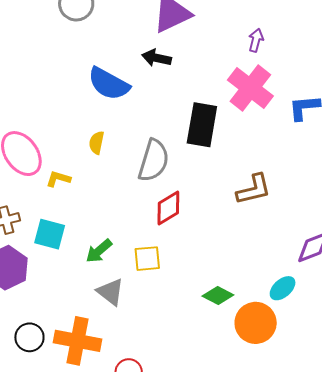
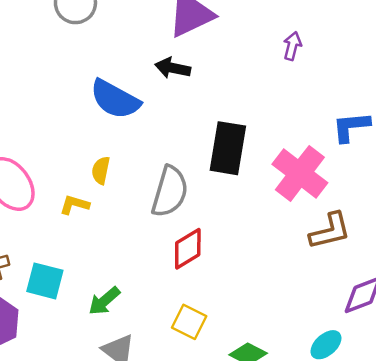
pink cross: (250, 88) -> (300, 173), moved
yellow L-shape: (58, 179) -> (74, 205), moved
brown L-shape: (254, 189) -> (330, 231), moved
yellow square: (147, 259) -> (189, 322), moved, turned 32

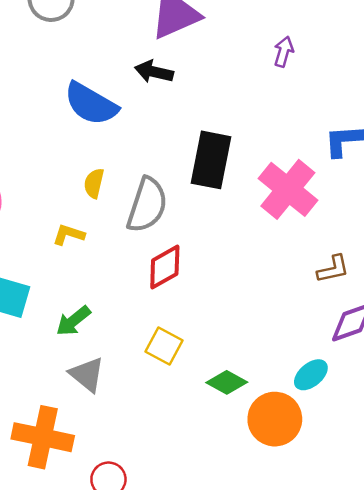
yellow semicircle: (101, 170) -> (94, 183), moved
yellow L-shape: (74, 205) -> (69, 235), moved
brown L-shape: (330, 231) -> (333, 269), moved, size x0.7

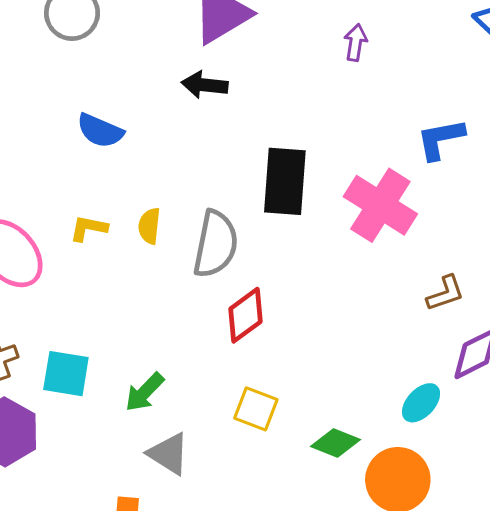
blue semicircle: (91, 104) -> (100, 131), moved, size x0.7
yellow L-shape: (69, 235) -> (89, 228), moved
cyan ellipse: (311, 375) -> (421, 403), moved

